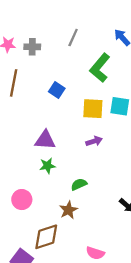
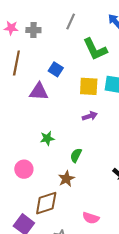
green L-shape: (100, 68) -> (95, 49), turned -65
purple triangle: (45, 140) -> (39, 92), moved
green semicircle: (79, 184) -> (76, 155), turned -40

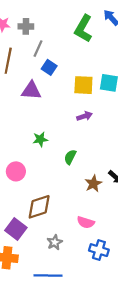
gray line: (71, 22) -> (38, 49), moved
green L-shape: (95, 49) -> (83, 29), moved, turned 55
brown star: (66, 179) -> (93, 184), moved

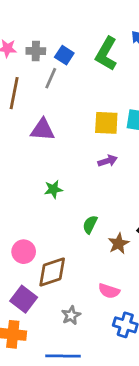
blue square: (49, 67) -> (64, 55), moved
green semicircle: (70, 157) -> (90, 225), moved
pink circle: (16, 171) -> (24, 252), moved

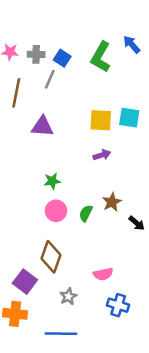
brown star: (118, 244) -> (112, 202), moved
pink circle: (24, 252) -> (56, 211), moved
brown diamond: (52, 272) -> (51, 257), turned -52
pink semicircle: (109, 291) -> (103, 274), turned -30

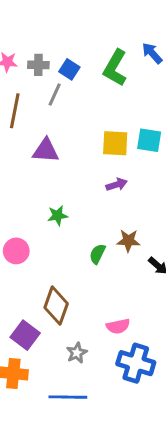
brown star: (112, 202) -> (128, 241), turned 30
pink circle: (56, 211) -> (16, 251), moved
blue cross: (118, 305) -> (136, 363), size x1.4

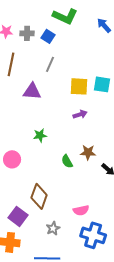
green L-shape: (115, 68) -> (65, 16), moved, turned -95
gray line: (55, 94) -> (50, 64), moved
green semicircle: (97, 254) -> (67, 161), turned -56

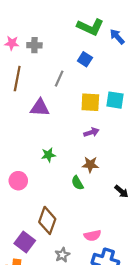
green L-shape: (65, 16) -> (90, 27), moved
blue square: (48, 36) -> (85, 59), moved
brown star: (88, 152) -> (90, 165), moved

